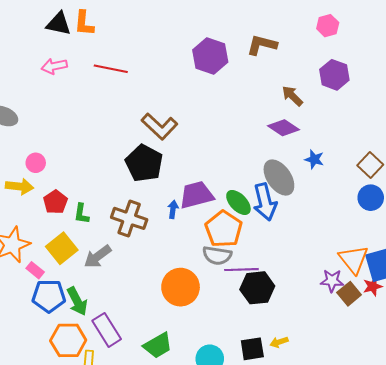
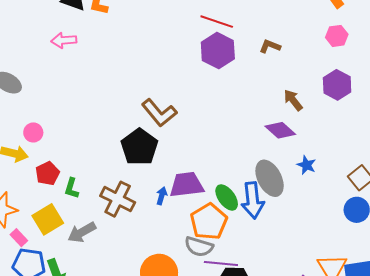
brown L-shape: (262, 45) -> (270, 46), size x0.7
red line: (111, 69) -> (217, 22), moved

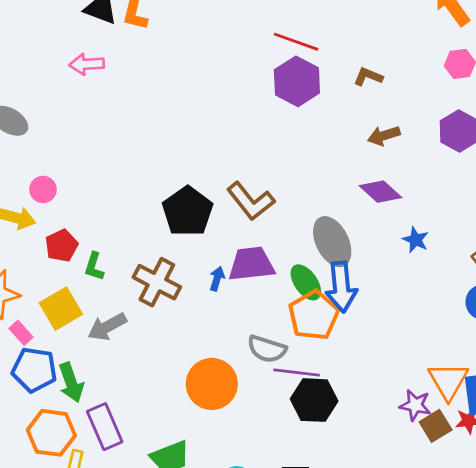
brown arrow: (293, 100) -> (384, 136), moved, turned -70
brown L-shape: (159, 113) -> (251, 201), moved
gray ellipse: (270, 178) -> (332, 242), moved
orange pentagon: (209, 222) -> (314, 315), moved

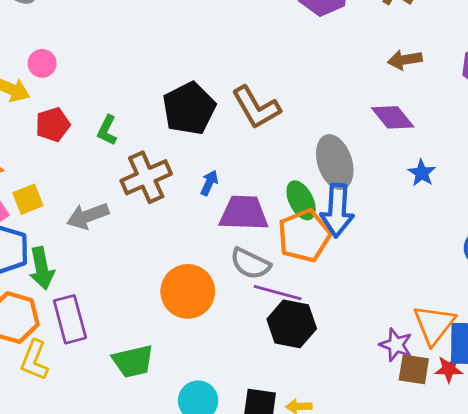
purple trapezoid: (251, 264) -> (244, 213), moved
green L-shape: (94, 267) -> (107, 130), moved
brown cross: (157, 282) -> (146, 177), turned 30
yellow square: (61, 309) -> (28, 199), moved, size x0.7
brown square: (436, 426) -> (414, 369), turned 32

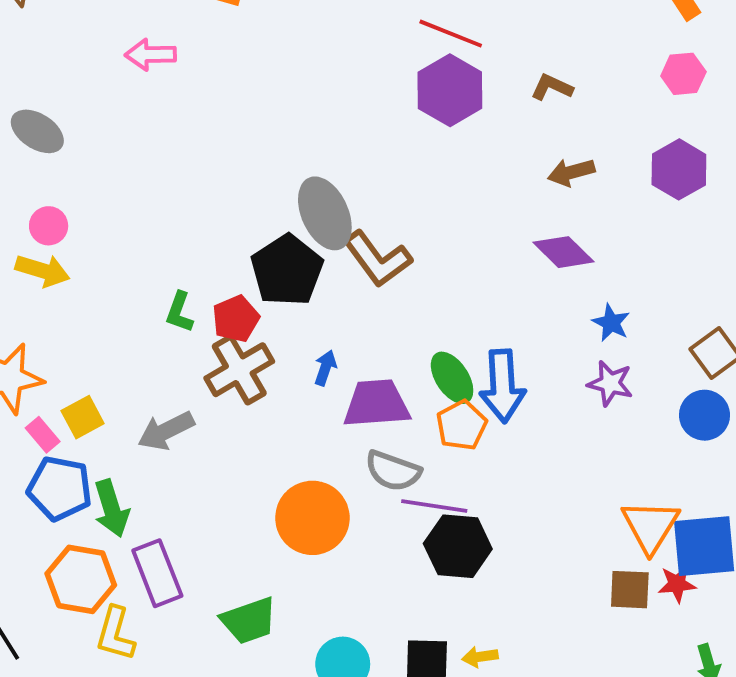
pink circle: (42, 63) -> (49, 226), moved
red pentagon: (53, 125) -> (236, 319), moved
gray ellipse: (335, 162) -> (325, 213), moved
orange pentagon: (304, 236) -> (462, 425), size x0.7
purple star: (396, 345) -> (610, 383), moved

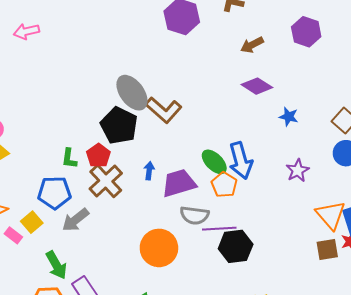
purple star: (610, 383) -> (298, 170), moved, turned -30
blue pentagon: (60, 488) -> (54, 193), moved

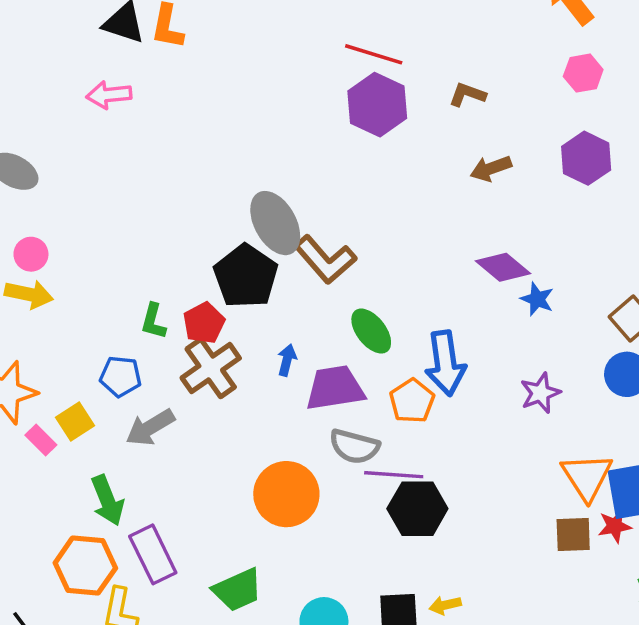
purple diamond: (257, 86) -> (503, 267), moved
green ellipse: (214, 162) -> (371, 331), moved
blue pentagon: (54, 193) -> (120, 376), size x0.7

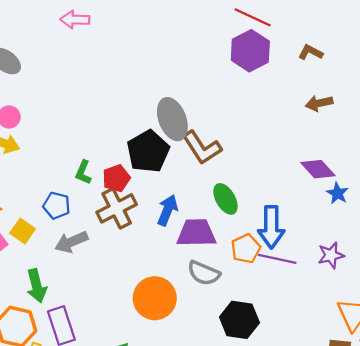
blue arrow: (287, 360) -> (167, 210), size x1.5
yellow square: (75, 421) -> (23, 231), turned -30
purple line: (394, 475) -> (277, 259), moved

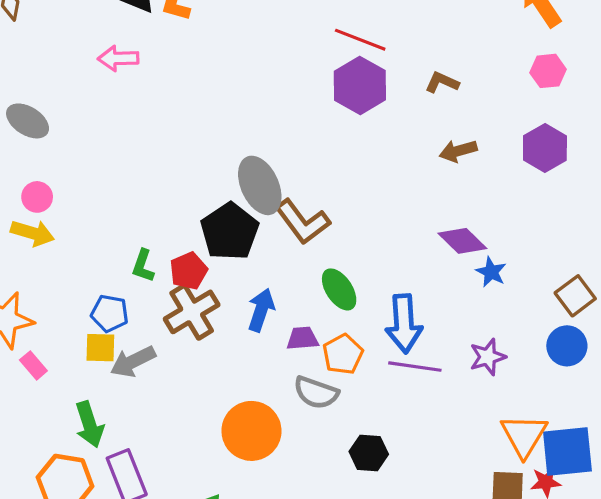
yellow square: (23, 231) -> (100, 348), moved, turned -30
purple trapezoid: (196, 233) -> (302, 338), size x0.6
orange pentagon: (246, 249) -> (343, 354), moved
black hexagon: (239, 320) -> (369, 453), size x0.7

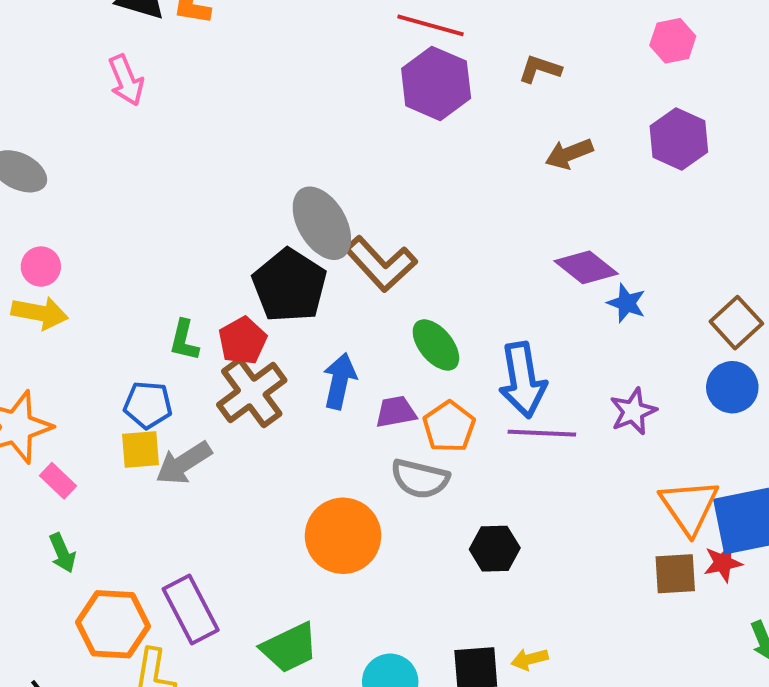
pink arrow: (118, 58) -> (126, 80), turned -105
green arrow: (89, 424) -> (62, 553), moved, size x0.7

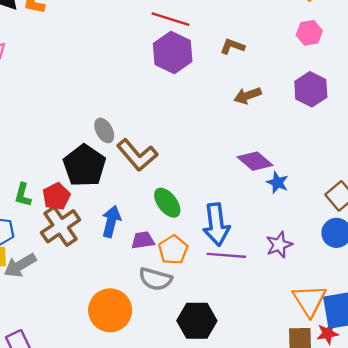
gray ellipse: (322, 223) -> (104, 130), size x0.6
black hexagon: (495, 549) -> (197, 321), size x1.4

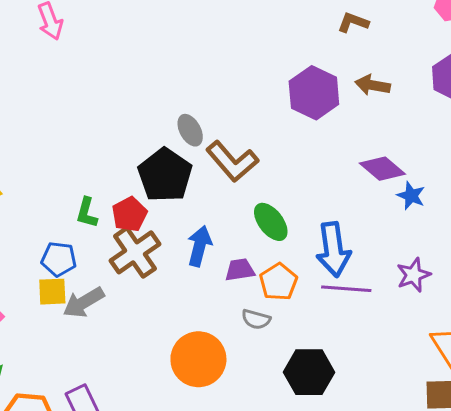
purple hexagon: (173, 53) -> (314, 93), moved
brown arrow: (248, 96) -> (373, 85), turned 30
gray semicircle: (155, 279) -> (256, 319), size x0.7

